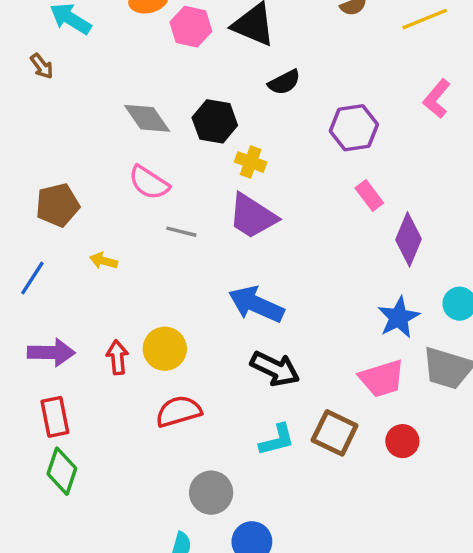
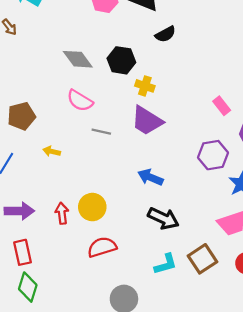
purple hexagon: (354, 128) -> (213, 155), moved
blue arrow: (256, 304) -> (150, 177), size x0.7
brown square: (335, 433) -> (202, 259), turned 32

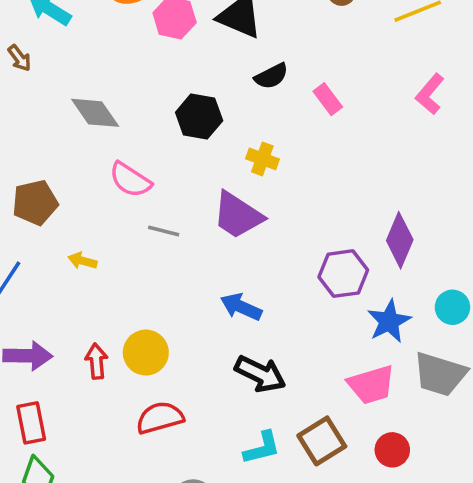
gray diamond: (78, 59) -> (95, 113), moved
yellow cross: (145, 86) -> (262, 159), moved
pink rectangle: (222, 106) -> (328, 99), moved

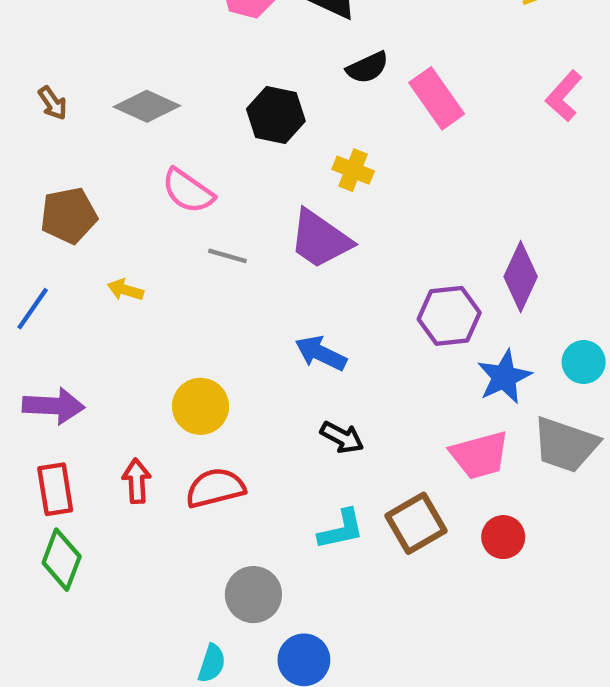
brown arrow: (19, 58) -> (53, 103), moved
pink rectangle: (328, 99) -> (437, 98), size x1.5
gray diamond: (95, 113) -> (147, 106), turned -33
red arrow: (96, 361) -> (137, 481), moved
black arrow: (260, 374) -> (342, 437), size x0.7

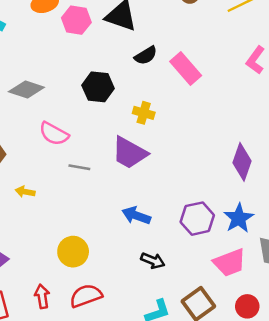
purple hexagon: (449, 316) -> (197, 219), moved

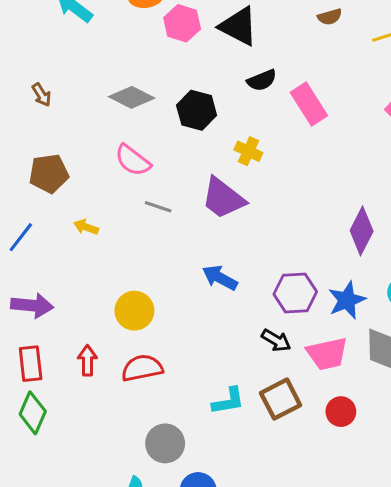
gray diamond: (26, 89) -> (132, 97), moved
black arrow: (153, 261) -> (276, 340), moved

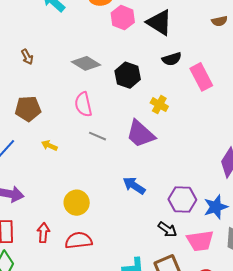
pink semicircle: (133, 160) -> (83, 104), turned 35

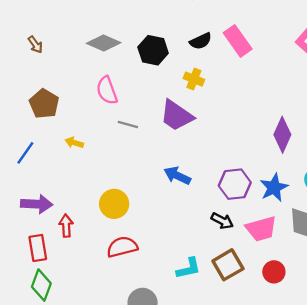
black semicircle: (172, 59) -> (201, 41), moved
brown pentagon: (28, 109) -> (44, 104), turned -30
red arrow: (43, 233) -> (66, 226), moved

